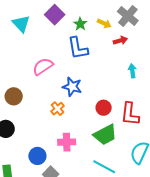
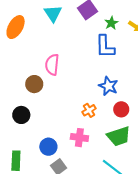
pink semicircle: (43, 66) -> (52, 65), moved, turned -60
blue star: (72, 87) -> (108, 86), moved
orange cross: (58, 109) -> (89, 110), moved

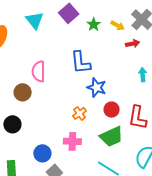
blue L-shape: (105, 47) -> (81, 62), moved

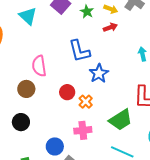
red arrow: (133, 44) -> (110, 27), moved
blue star: (97, 87) -> (99, 73), turned 30
red circle: (112, 110) -> (67, 92), moved

